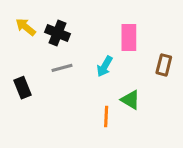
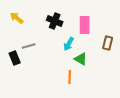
black cross: (58, 33) -> (55, 21), moved
gray line: (62, 68) -> (29, 46), moved
green triangle: (130, 100) -> (81, 59), moved

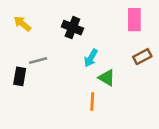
pink rectangle: (85, 25) -> (134, 20), moved
brown rectangle: (108, 43) -> (142, 57), turned 48
black rectangle: (15, 58) -> (20, 76), turned 32

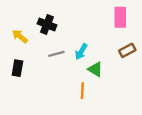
yellow arrow: (22, 24) -> (20, 36), moved
black cross: (72, 28) -> (47, 24), moved
gray line: (38, 61) -> (56, 54), moved

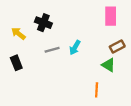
black rectangle: (17, 68) -> (16, 63), turned -32
green triangle: (95, 69) -> (108, 65), moved
orange line: (82, 91) -> (97, 90), moved

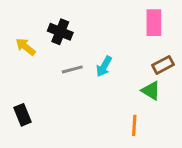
black rectangle: (16, 63) -> (22, 115), moved

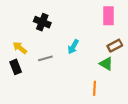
yellow arrow: (25, 47) -> (20, 48), moved
gray line: (72, 69) -> (45, 58), moved
black rectangle: (22, 115) -> (16, 67), moved

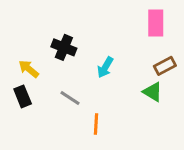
black cross: (42, 22) -> (64, 47), moved
gray line: (45, 58) -> (70, 98), moved, turned 48
orange line: (95, 88) -> (96, 124), moved

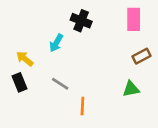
black cross: (64, 47) -> (81, 21), moved
cyan arrow: (105, 67) -> (56, 43), moved
green triangle: (153, 92) -> (131, 89), moved, turned -42

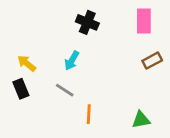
cyan arrow: (56, 43) -> (72, 61), moved
green triangle: (131, 89) -> (141, 120), moved

